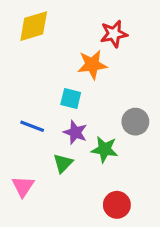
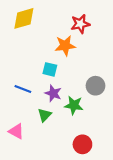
pink triangle: (23, 186) -> (16, 131), turned -35

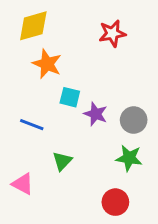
orange star: (65, 46) -> (47, 64), moved, turned 30
purple star: (53, 93) -> (96, 114), moved
green star: (74, 105) -> (129, 158), moved

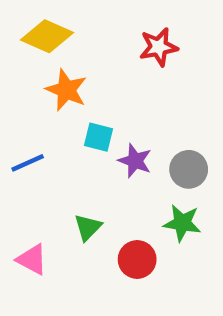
yellow diamond: (33, 26) -> (47, 36), turned 40
blue line: (32, 125) -> (28, 163), moved, turned -45
red circle: (115, 202) -> (137, 259), moved

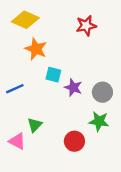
green triangle: (88, 227) -> (35, 125), moved

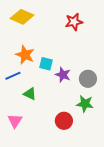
orange star: (36, 49) -> (25, 55), moved
green triangle: (35, 125) -> (30, 94), moved, turned -48
pink triangle: (17, 141) -> (15, 121), turned 35

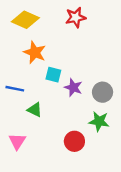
red star: (74, 22) -> (76, 17), moved
orange star: (25, 55) -> (35, 52), moved
blue line: (13, 76) -> (15, 89), turned 35

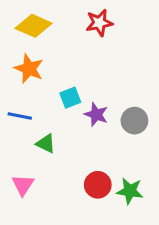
orange star: (35, 52) -> (29, 69), moved
cyan square: (53, 75) -> (70, 98), turned -35
green star: (99, 121) -> (130, 191), moved

